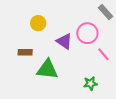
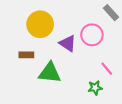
yellow circle: (38, 23) -> (40, 24), size x1.6
pink line: (103, 54) -> (107, 69), moved

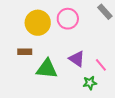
pink circle: (92, 35) -> (68, 19), moved
purple triangle: (68, 43) -> (77, 59), moved

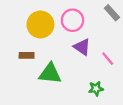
purple triangle: (77, 59) -> (82, 47), moved
pink line: (101, 65) -> (108, 59), moved

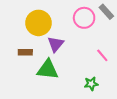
pink circle: (72, 20) -> (84, 18), moved
purple triangle: (82, 47) -> (56, 44), moved, turned 36

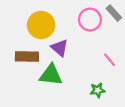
purple triangle: (56, 44) -> (60, 48), turned -30
brown rectangle: (25, 52) -> (27, 56), size x1.5

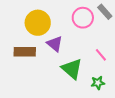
green triangle: (51, 75) -> (72, 69), moved, turned 35
green star: (98, 90) -> (98, 83), moved

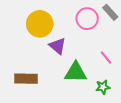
brown rectangle: (25, 52) -> (26, 79), moved
green triangle: (72, 69) -> (76, 72), turned -40

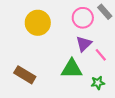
purple triangle: (58, 46) -> (84, 44), moved, turned 36
brown rectangle: (26, 79) -> (25, 75), turned 30

